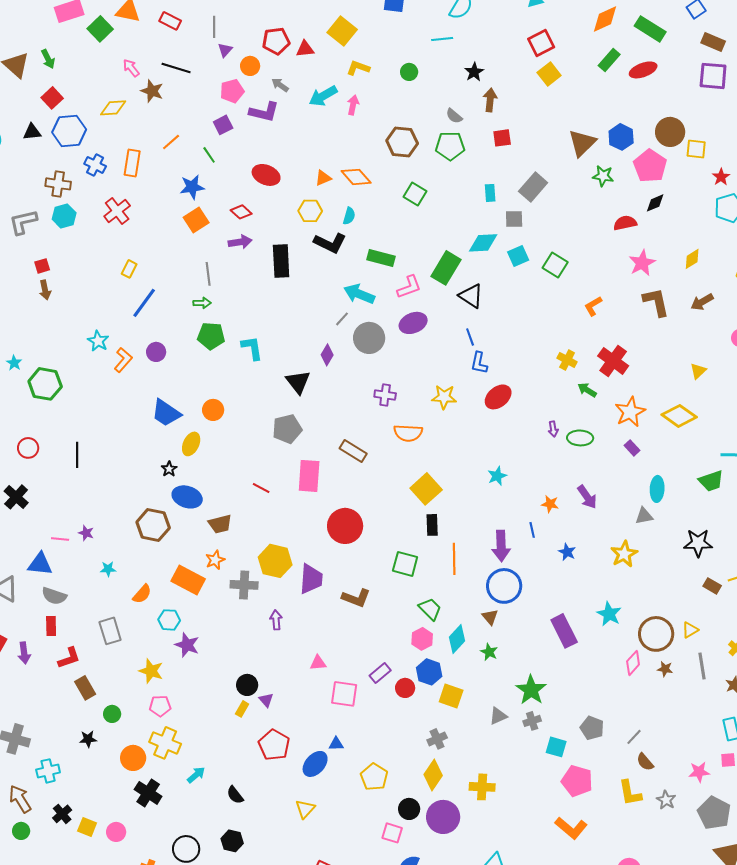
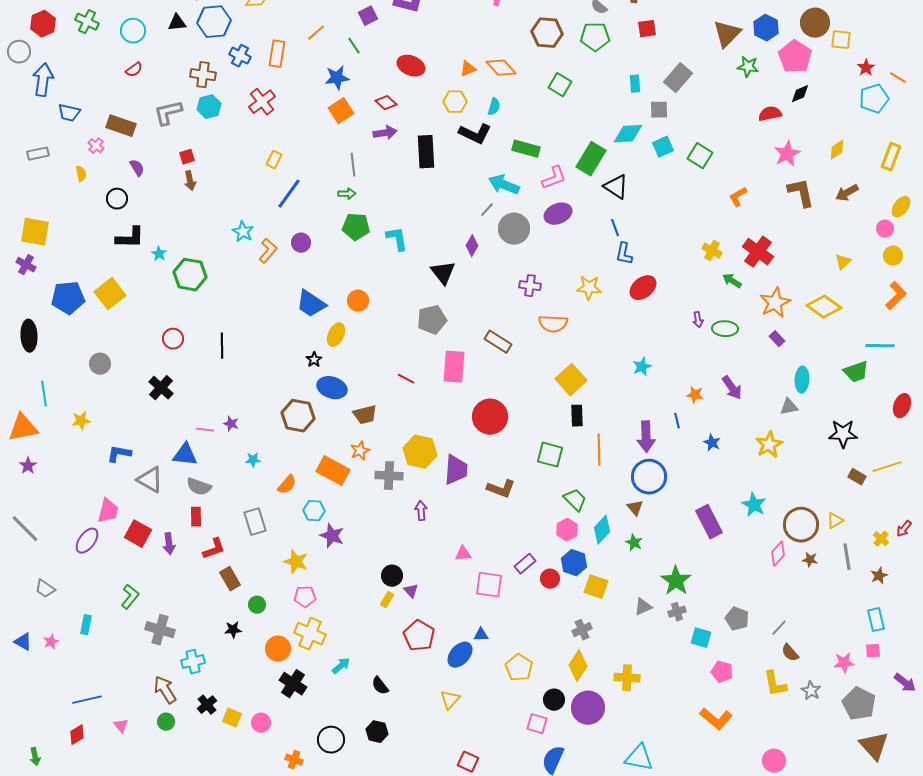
pink pentagon: (577, 781) -> (722, 672), size x0.7

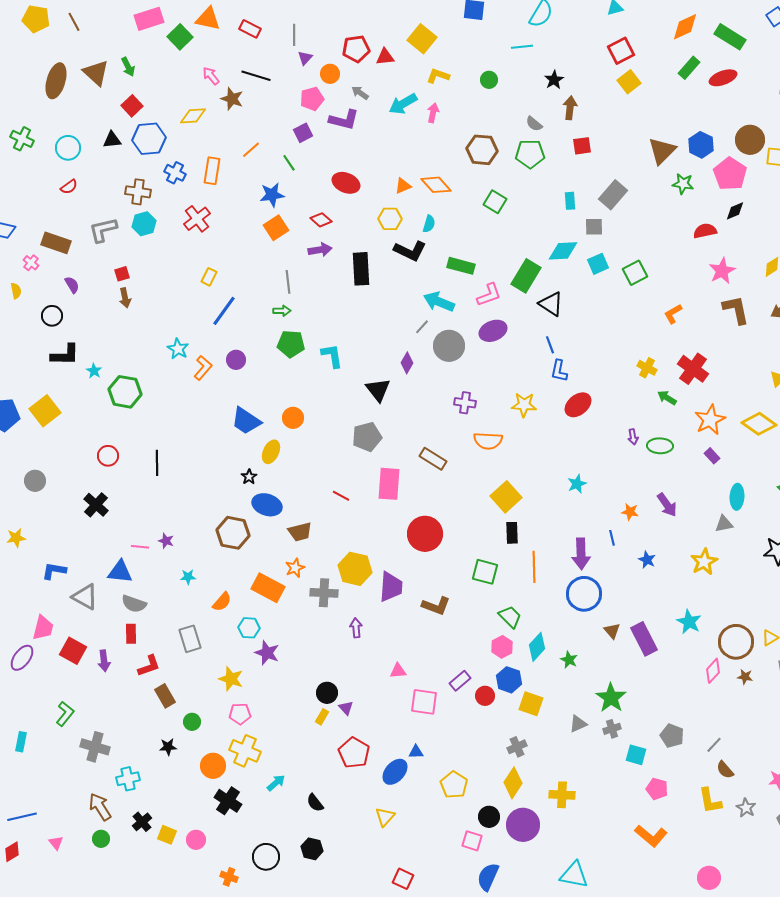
green square: (700, 156) -> (635, 273), turned 30
brown triangle: (635, 508) -> (612, 631), moved

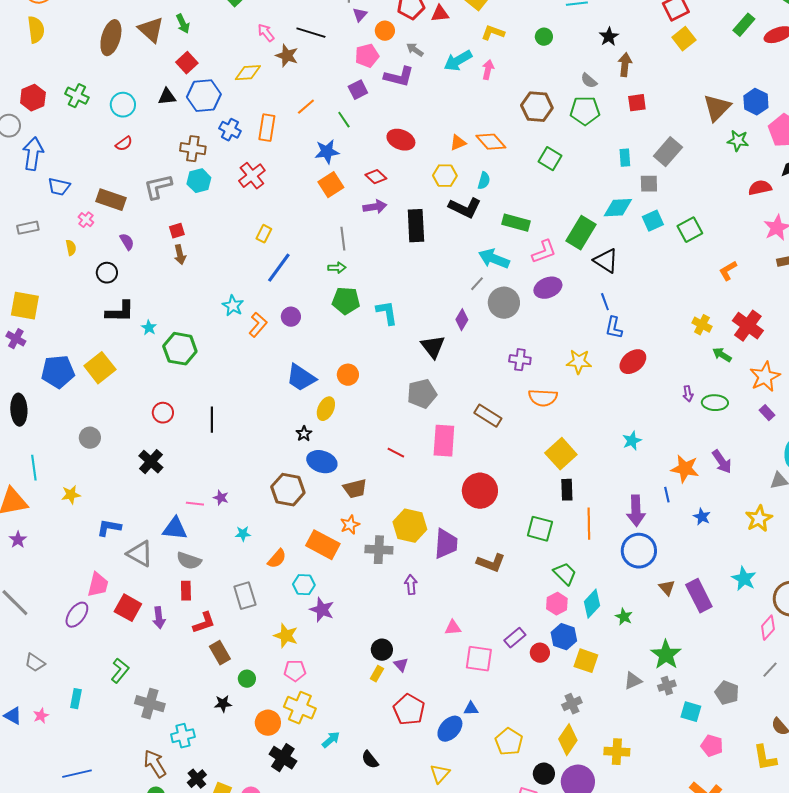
orange star: (630, 512) -> (685, 469), size x1.6
gray line: (714, 745) -> (770, 670), moved

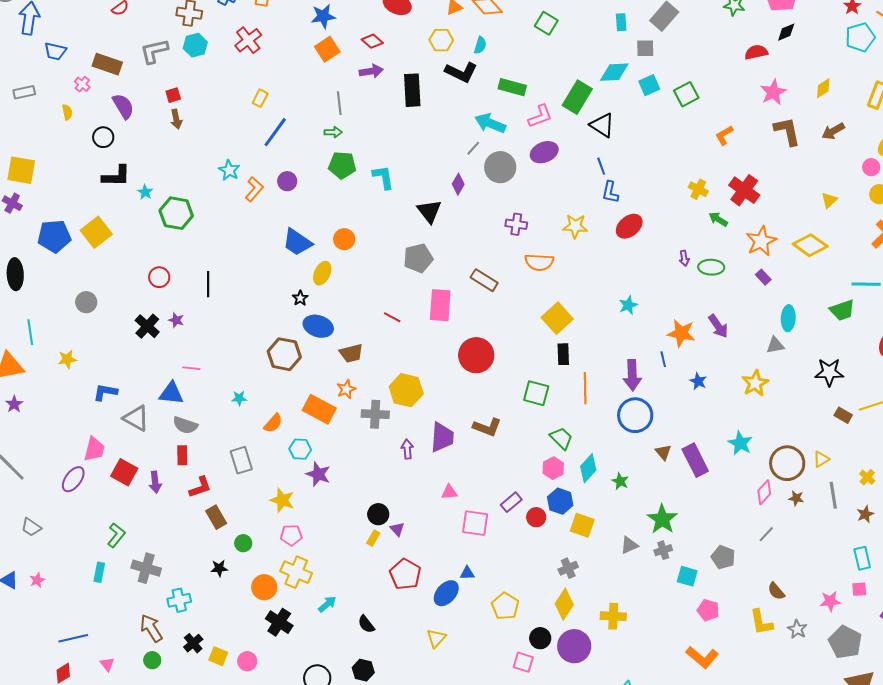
purple semicircle: (127, 242) -> (123, 106), size x1.5
purple star: (221, 498) -> (176, 320), moved
purple trapezoid: (446, 544) -> (442, 437), moved
cyan rectangle: (76, 699) -> (99, 572), moved

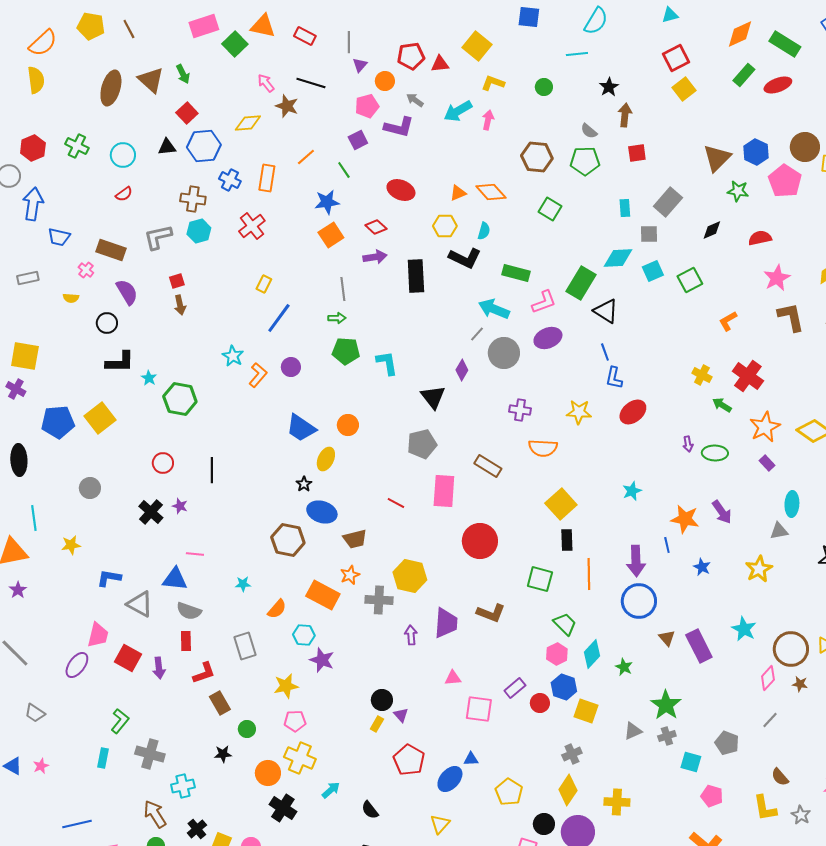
black diamond: (786, 32) -> (712, 230), moved
yellow semicircle: (67, 112) -> (71, 298), turned 105
yellow star: (282, 500) -> (286, 686), turned -30

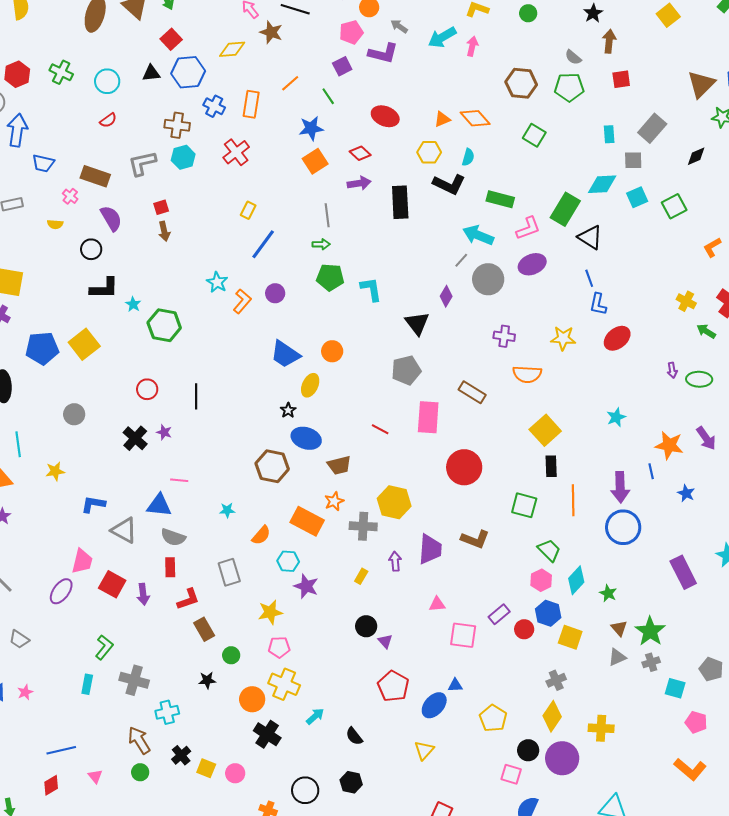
brown triangle: (667, 638) -> (619, 628), moved
yellow rectangle: (377, 724) -> (361, 576), moved

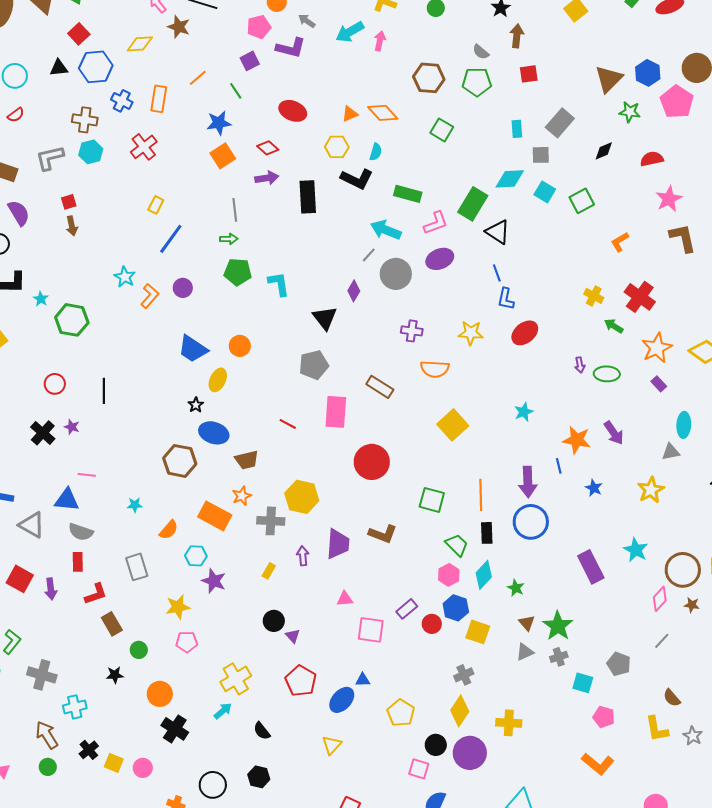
cyan square: (637, 197) -> (545, 192), turned -35
black rectangle: (551, 466) -> (487, 533), moved
yellow cross: (284, 684) -> (236, 679), moved, turned 36

